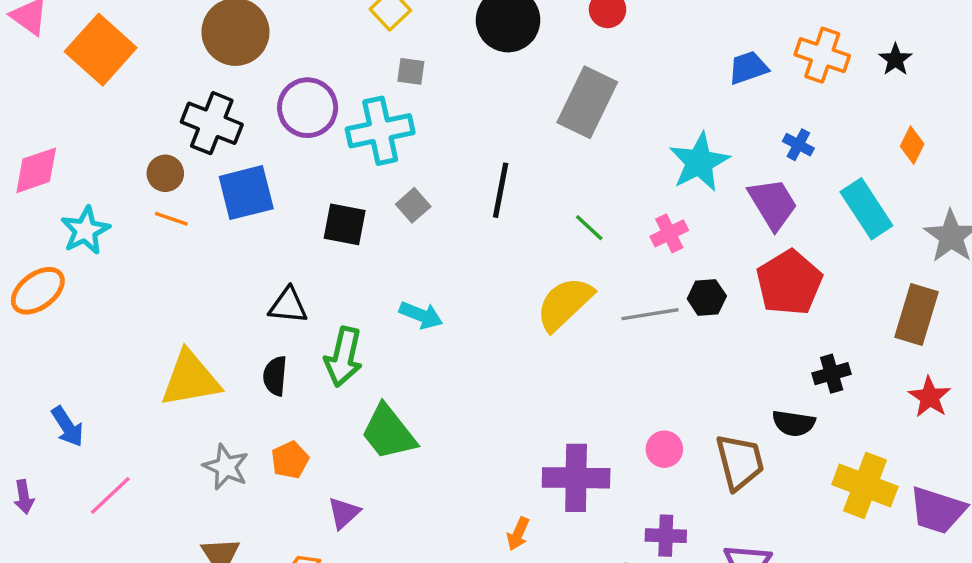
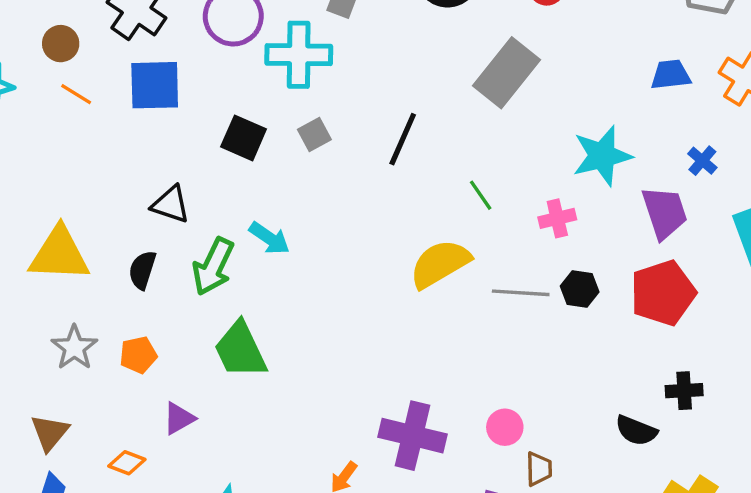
brown circle: (165, 173) -> (61, 44), moved
cyan arrow: (421, 315) -> (269, 238), moved
brown trapezoid: (740, 462) -> (539, 469), moved, size x0.6

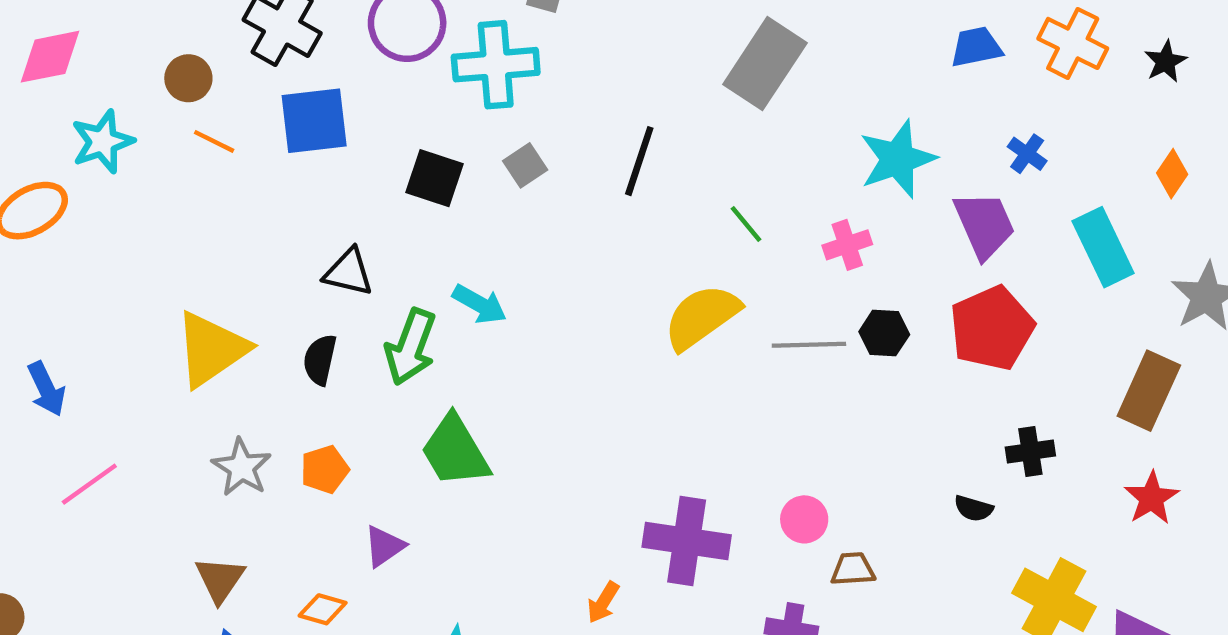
yellow triangle: (59, 254) -> (211, 349), turned -32
black semicircle: (636, 431) -> (974, 508), size x0.7
brown trapezoid: (539, 469) -> (853, 569), turned -87

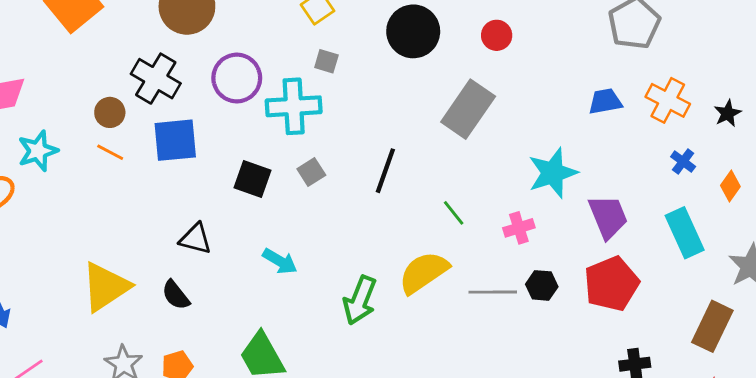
brown circle: (188, 78) -> (110, 112), moved
blue cross: (1027, 154) -> (683, 162), moved
green arrow: (411, 347) -> (360, 300), moved
black semicircle: (320, 360) -> (176, 295), turned -52

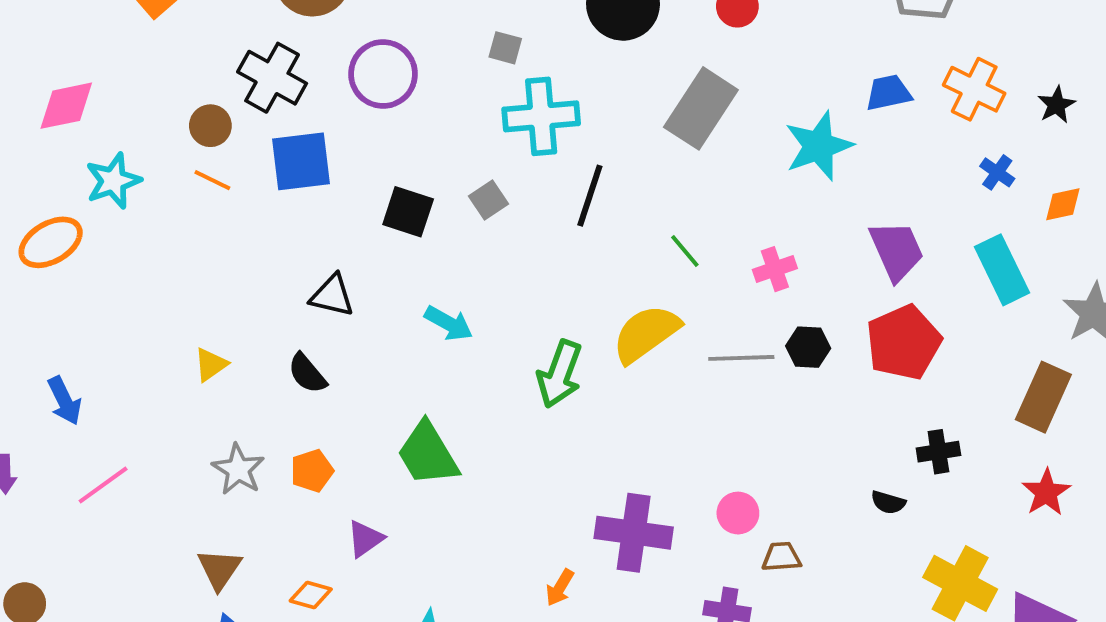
cyan cross: (294, 106) -> (541, 116), moved
cyan star: (553, 173) -> (819, 146), moved
orange diamond: (730, 186) -> (1063, 204), turned 44
yellow triangle: (106, 287) -> (211, 365), size x0.5

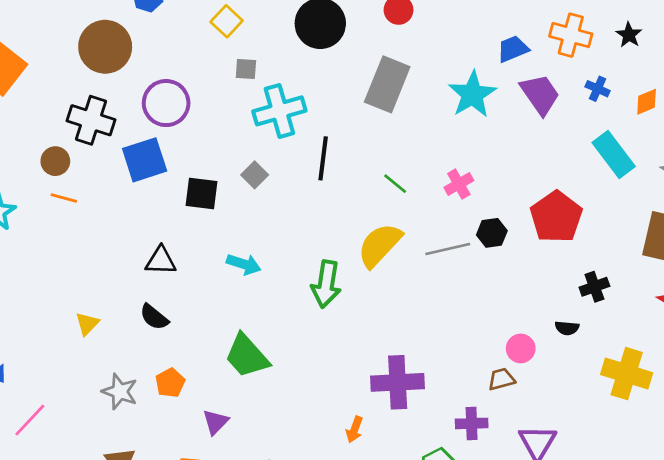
blue square: (301, 161) -> (145, 160), moved
purple trapezoid: (897, 251) -> (540, 94), moved
pink circle: (738, 513) -> (521, 348), moved

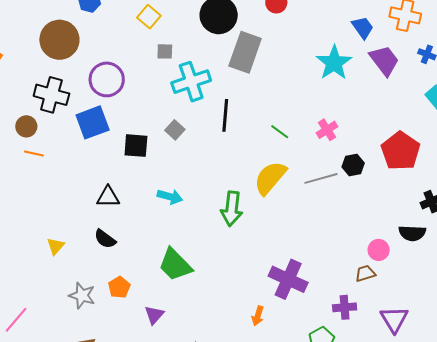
blue trapezoid: (513, 49) -> (363, 28), turned 80
gray rectangle: (387, 84) -> (245, 52), moved
black semicircle: (567, 328) -> (412, 233), size x1.5
purple cross: (398, 382) -> (288, 279), turned 30

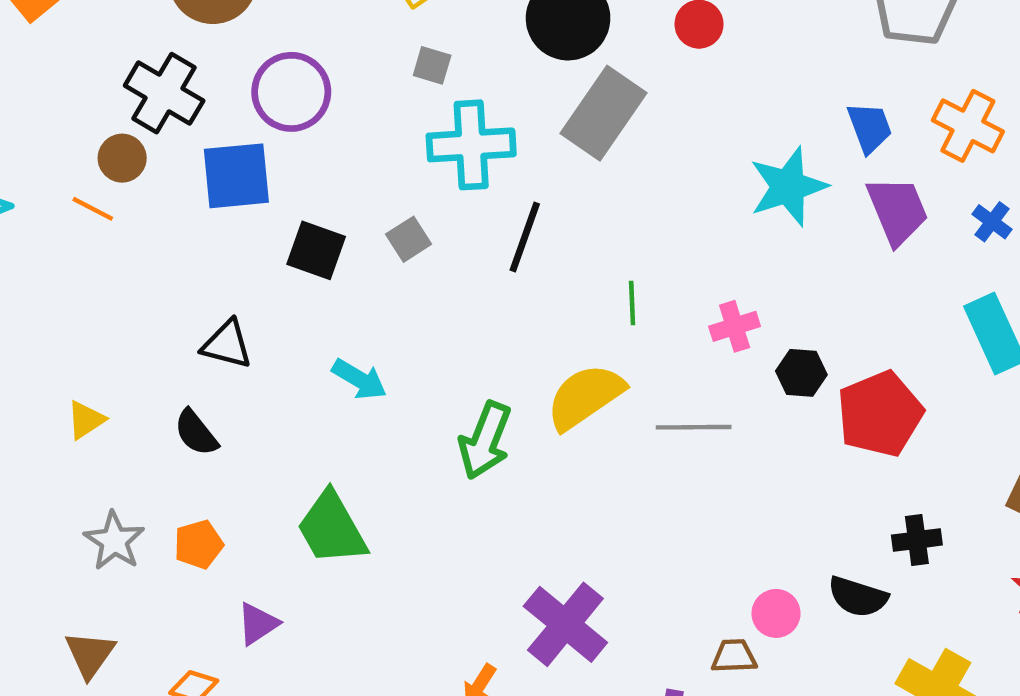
brown circle: (26, 126) -> (122, 158), moved
green line: (280, 132) -> (632, 303), turned 36
black hexagon: (353, 165) -> (801, 373), moved

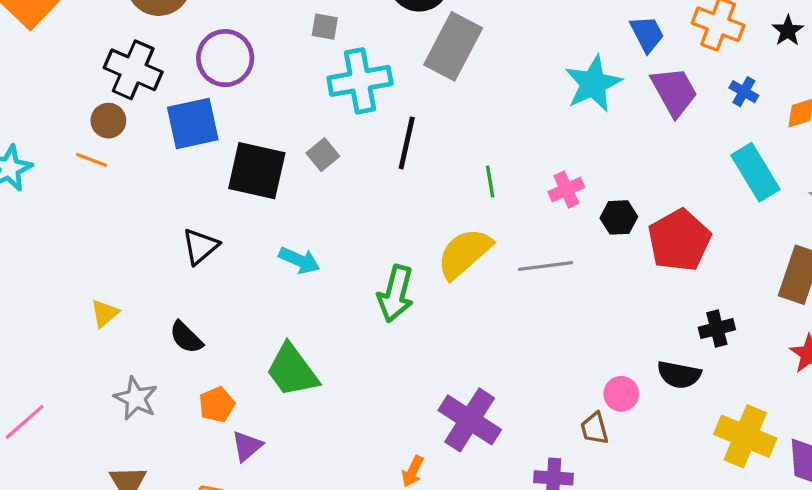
black square: (316, 250) -> (257, 171), size x1.4
black triangle: (227, 344) -> (200, 246), turned -48
black semicircle: (196, 433) -> (186, 337), moved
orange pentagon: (199, 544) -> (217, 405), moved
brown trapezoid: (734, 656) -> (595, 428), turned -96

